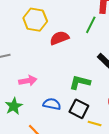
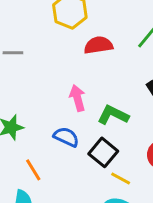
pink arrow: (28, 81) -> (77, 98), moved, turned -108

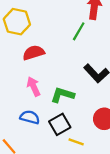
red semicircle: (98, 45) -> (33, 53), moved
black square: (103, 152) -> (60, 124), turned 30

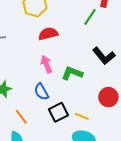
blue semicircle: (30, 117) -> (41, 92), turned -138
black square: (60, 124) -> (58, 112), moved

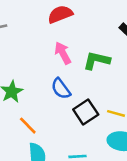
orange line: (21, 117) -> (28, 126), moved

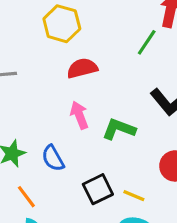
blue semicircle: (61, 89) -> (53, 158), moved

